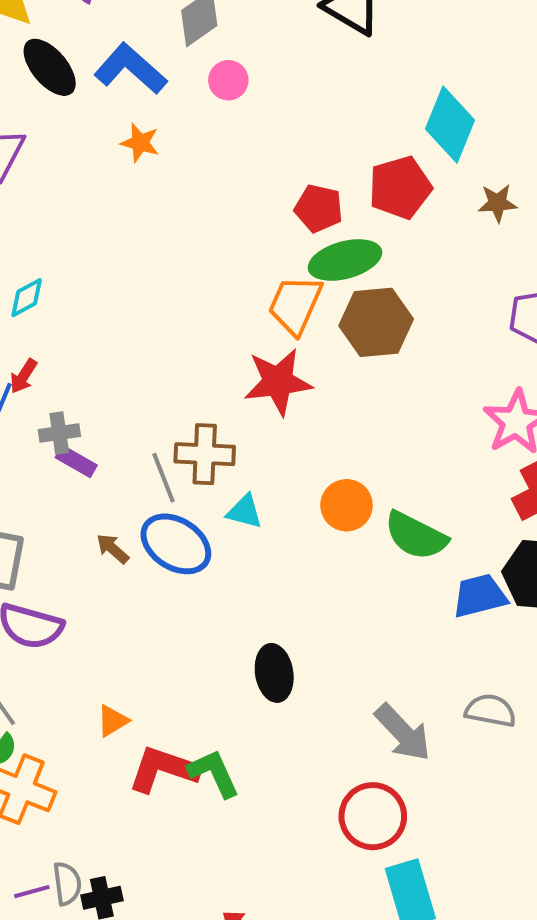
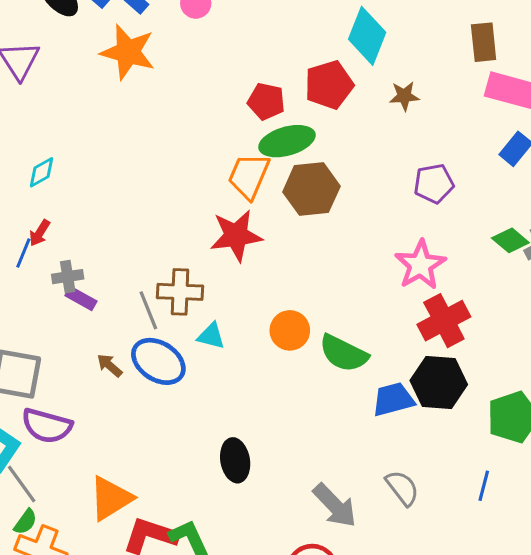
orange star: (140, 143) -> (128, 52), size x1.8
gray semicircle: (491, 711) -> (402, 488), turned 42
orange triangle: (113, 721) -> (111, 498), size x1.8

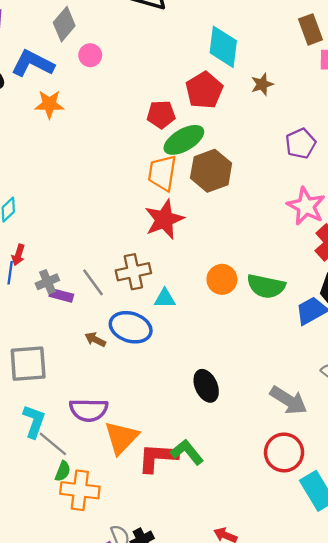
orange star: (128, 52) -> (49, 104), size x0.7
gray line: (148, 310) -> (93, 282), moved
purple semicircle: (47, 426) -> (89, 410), moved

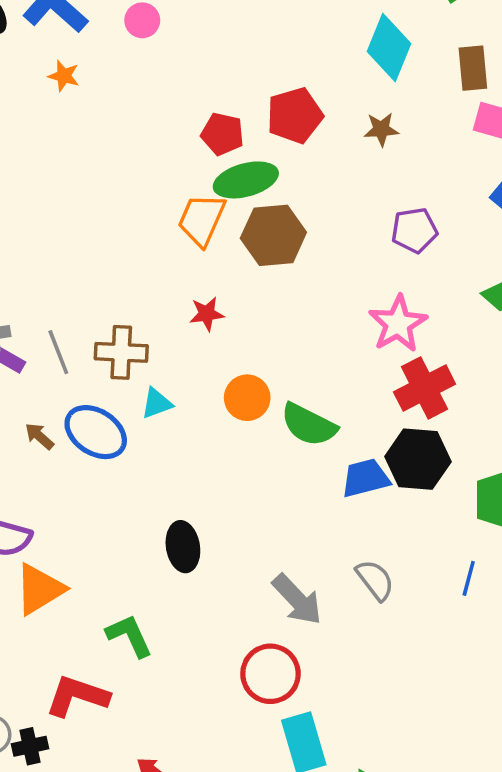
cyan diamond: (223, 47) -> (389, 48), moved
orange star: (49, 104) -> (64, 76), size x0.7
red star: (164, 219) -> (207, 314), moved, size x0.6
cyan triangle: (165, 298) -> (157, 403), turned -35
red L-shape: (158, 457) -> (77, 696), moved

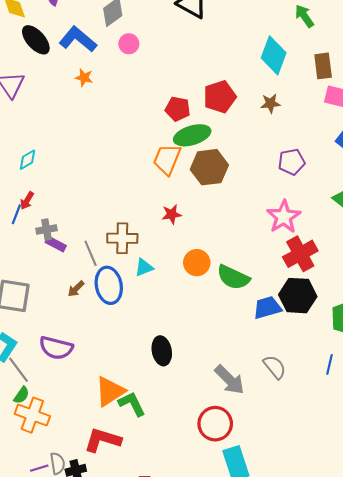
gray line: (58, 352) -> (91, 253), moved
blue ellipse: (96, 432) -> (109, 285), turned 48
brown arrow: (39, 436) -> (76, 289), turned -84
orange triangle: (39, 589) -> (110, 391), moved

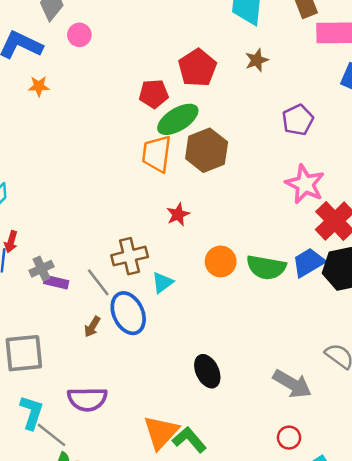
blue trapezoid: (267, 308) -> (309, 263), moved
red circle: (215, 424) -> (289, 438), size x0.6

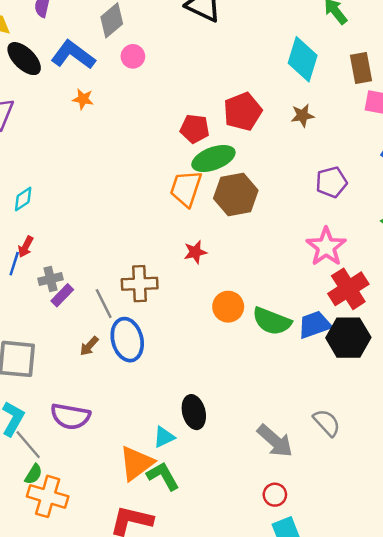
purple rectangle: (56, 282) -> (62, 295), turned -70
cyan triangle: (162, 283) -> (164, 437), moved
red circle: (289, 438) -> (275, 495), moved

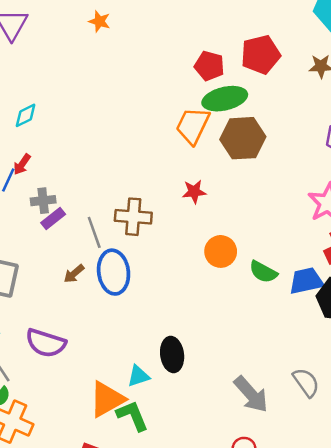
green semicircle: (272, 321) -> (263, 272), size x0.7

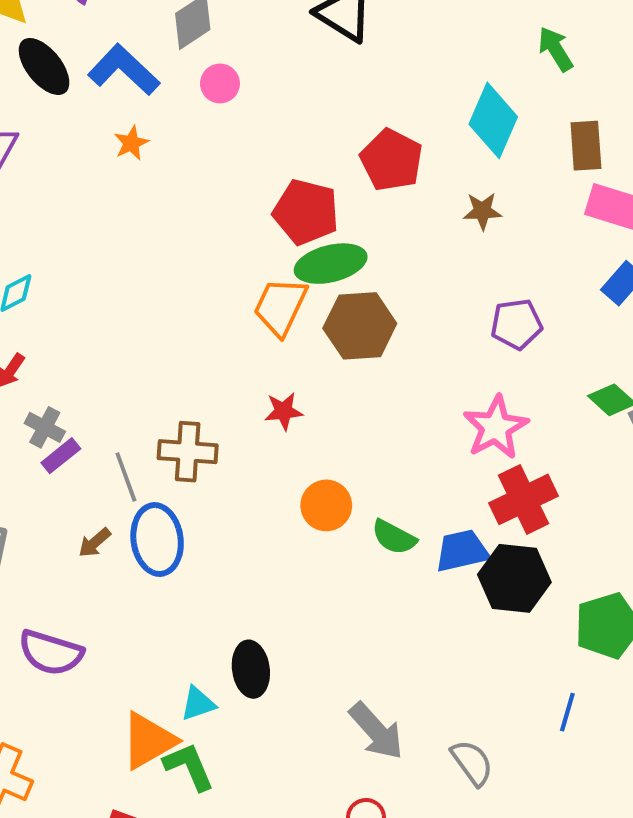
orange star: (99, 21) -> (131, 143), turned 30
red pentagon: (261, 55) -> (391, 160), moved, turned -30
red pentagon: (209, 66) -> (306, 212), size x1.4
gray cross: (43, 201) -> (45, 427), turned 35
gray semicircle: (306, 382) -> (472, 763), moved

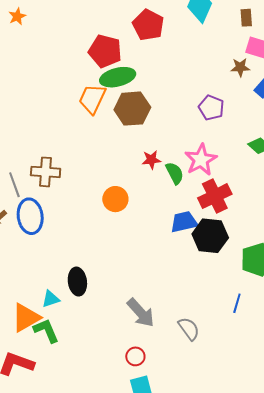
brown rectangle: (586, 146) -> (246, 18), size x0.7
brown star: (482, 211) -> (240, 67), moved
purple pentagon: (516, 324) -> (211, 108), turned 30
red star: (284, 411) -> (151, 160), moved
green semicircle: (394, 537) -> (175, 173), moved, turned -145

